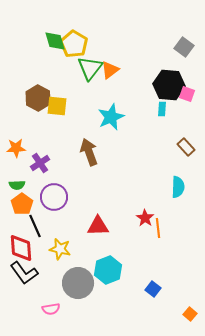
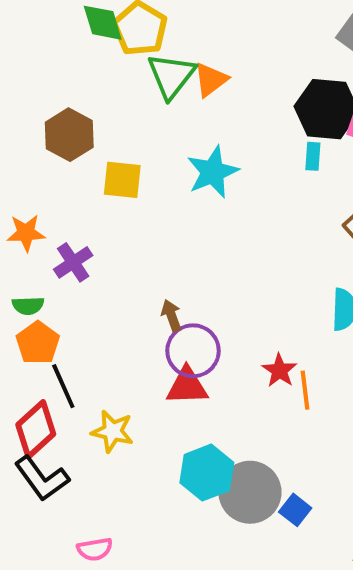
yellow square: (57, 106) -> (122, 180), moved
brown arrow: (89, 152) -> (171, 315), moved, size x0.6
purple circle: (54, 197) -> (193, 351), moved
red diamond: (21, 248) -> (36, 429), turned 52
gray circle: (78, 283) -> (250, 492), moved

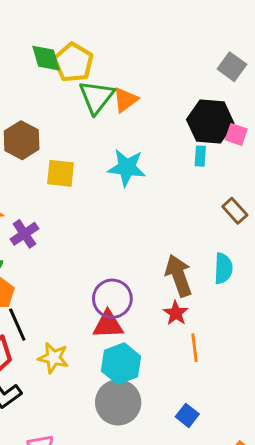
cyan star: (213, 172) -> (127, 168), turned 30
brown arrow: (171, 315) -> (179, 276), moved, size x1.8
orange line: (305, 390) -> (194, 348), moved
cyan hexagon: (207, 473) -> (121, 364), moved
gray circle: (250, 492) -> (118, 402), moved

